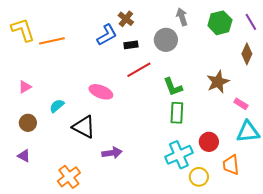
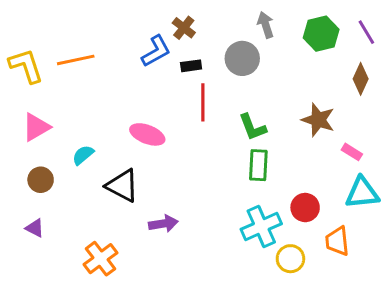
yellow L-shape: (23, 30) -> (26, 66), moved
red line: (139, 70) -> (203, 102), turned -60
brown star: (218, 82) -> (318, 120), turned -30
pink triangle: (25, 87) -> (36, 127), size x1.5

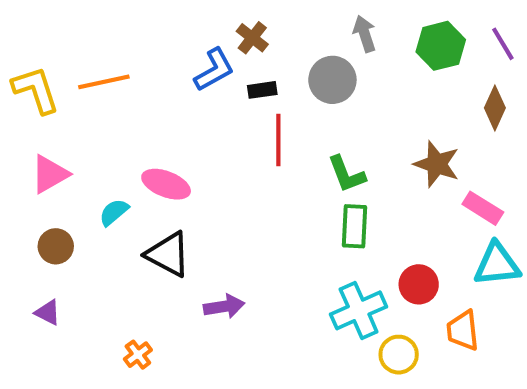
pink ellipse: (147, 134) -> (166, 184), moved
pink rectangle: (352, 152) -> (483, 208), size x1.4
orange cross: (101, 259) -> (138, 355), size x0.6

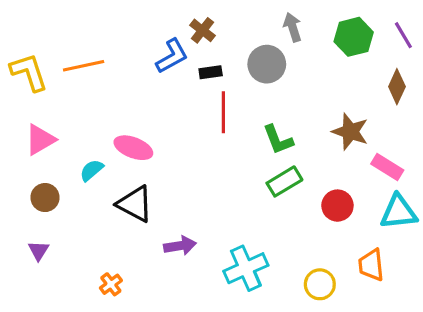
green rectangle: (355, 226) -> (284, 181), turned 56
red circle: (419, 284) -> (337, 206), moved
cyan cross: (359, 310) -> (246, 268), moved
purple triangle: (48, 312) -> (39, 251), turned 35

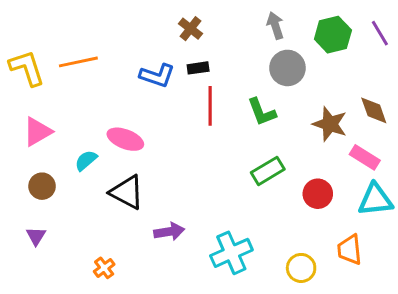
blue L-shape: (172, 56) -> (157, 76), moved, turned 48
gray circle: (267, 64) -> (287, 68), moved
brown diamond: (397, 87) -> (374, 110), moved, turned -44
green L-shape: (278, 140) -> (262, 112), moved

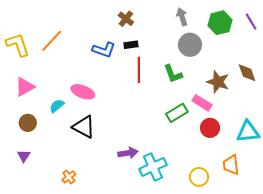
orange line: (78, 62) -> (52, 41), turned -35
pink rectangle: (365, 157) -> (202, 103), moved
purple arrow: (169, 232) -> (128, 153), moved

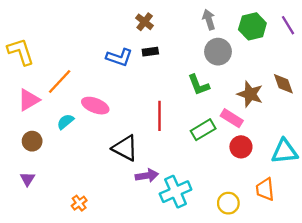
orange line: (52, 41) -> (60, 81), moved
red line: (139, 70) -> (159, 116), moved
black triangle: (84, 127) -> (125, 148), moved

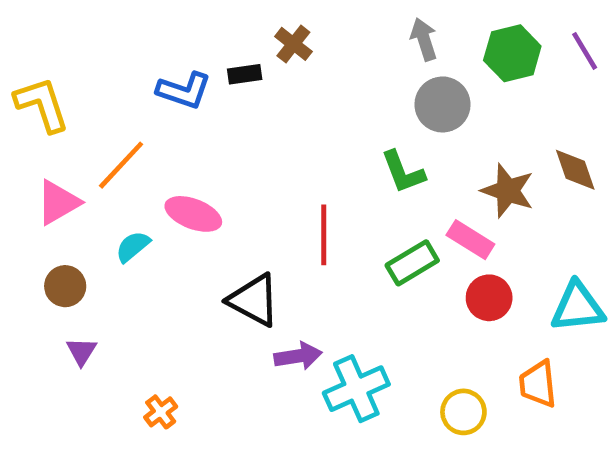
black rectangle: (150, 52) -> (245, 74), moved
blue L-shape: (119, 57) -> (184, 91), moved
purple triangle: (28, 179) -> (81, 351), moved

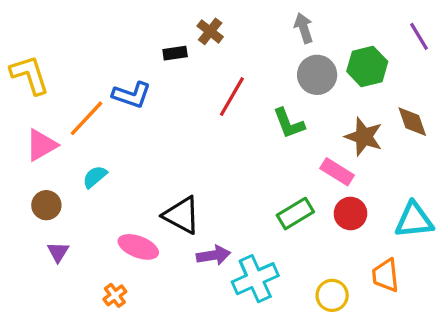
green hexagon: (512, 53) -> (367, 66), moved
blue L-shape: (184, 91) -> (132, 95), moved
pink ellipse: (193, 214) -> (138, 247), moved
red line: (324, 235) -> (232, 97), moved, turned 30
green rectangle: (412, 263) -> (295, 214), moved

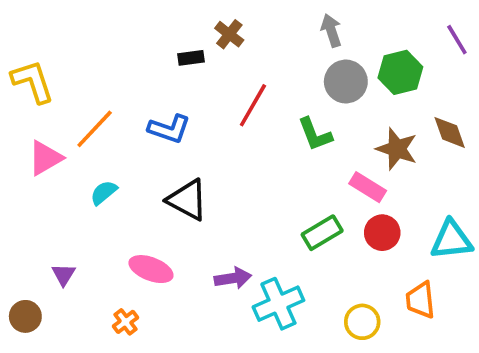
blue L-shape: (132, 95) -> (169, 129), moved
brown circle: (46, 205) -> (25, 316), moved
black triangle: (182, 215) -> (187, 200), moved

